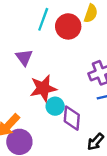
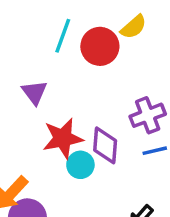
yellow semicircle: (91, 13) -> (133, 27), turned 30
purple diamond: (72, 118) -> (105, 145), moved

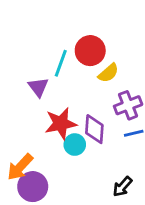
yellow semicircle: (133, 27) -> (108, 73), moved
cyan line: (63, 36) -> (61, 63), moved

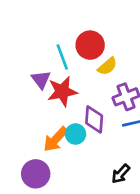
cyan line: (61, 63) -> (62, 57), turned -40
red star: (61, 124) -> (62, 92), moved
orange arrow: (20, 167) -> (56, 139), moved

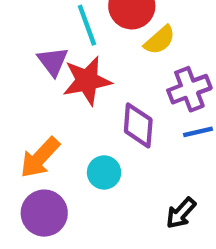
cyan circle: (76, 134) -> (104, 172), moved
orange arrow: (56, 139) -> (40, 158), moved

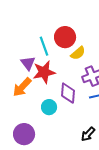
orange arrow: (40, 158) -> (22, 87), moved
cyan circle: (104, 172) -> (49, 107), moved

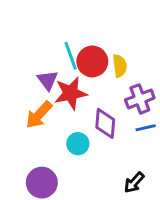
red circle: (65, 37) -> (92, 61), moved
yellow semicircle: (78, 53) -> (120, 66), turned -56

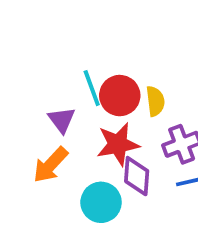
red star: (71, 93) -> (118, 144), moved
cyan circle: (78, 144) -> (101, 202), size x1.4

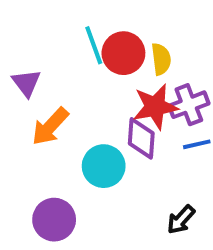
purple triangle: (62, 120) -> (26, 83), moved
red star: (118, 144) -> (155, 107), moved

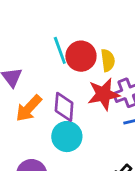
purple diamond: (141, 138) -> (64, 107), moved

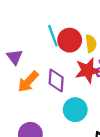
cyan circle: (67, 137) -> (75, 110), moved

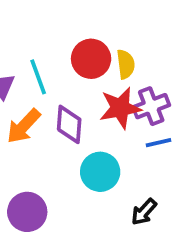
cyan line: (53, 36) -> (38, 77), moved

